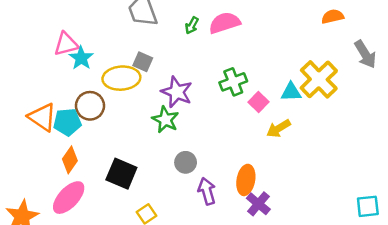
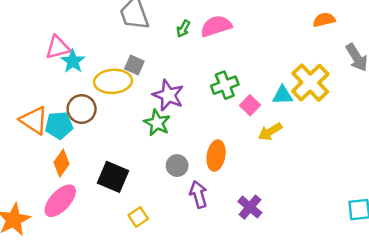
orange ellipse: (246, 180) -> (216, 155), moved

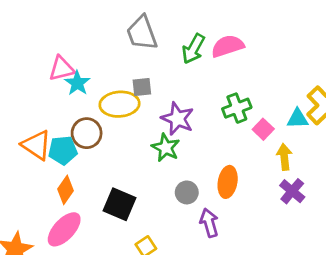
green arrow: (183, 29) -> (193, 49), size x1.6
gray square: (134, 65) -> (142, 87), turned -30
yellow arrow: (270, 132) -> (284, 157), turned 115
purple cross: (250, 207) -> (292, 191), moved

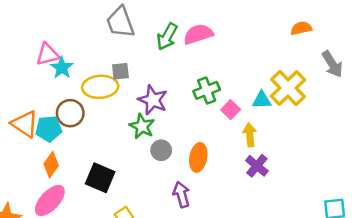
gray circle: (187, 192) -> (161, 150), moved

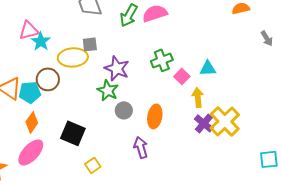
gray arrow: (332, 64) -> (267, 38), size x0.7
yellow cross: (288, 88) -> (225, 121), moved

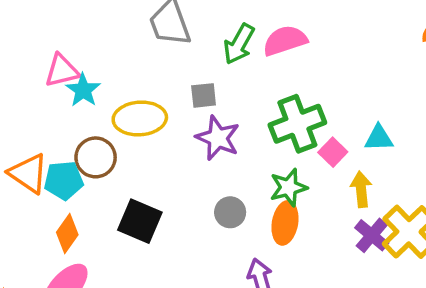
gray square: (90, 44) -> (204, 95), moved
green cross: (162, 60) -> (297, 124), size x1.4
green star: (108, 90) -> (289, 188), moved, turned 30
black square: (73, 133) -> (140, 221), moved

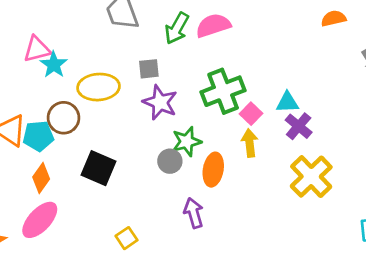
green star: (289, 188) -> (187, 142), moved
yellow arrow: (361, 189) -> (250, 143), moved
purple cross: (372, 235) -> (299, 126), moved

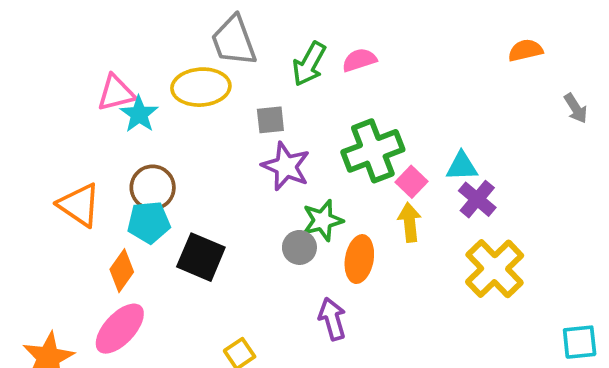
pink semicircle: (213, 25) -> (359, 60), size x0.7
yellow ellipse: (99, 87) -> (201, 87), moved
cyan pentagon: (38, 136) -> (149, 222), moved

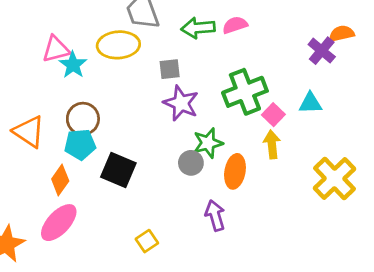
orange semicircle: (525, 50) -> (342, 34), moved
green arrow: (309, 64) -> (198, 28), turned 56
purple cross: (477, 199) -> (322, 51), moved

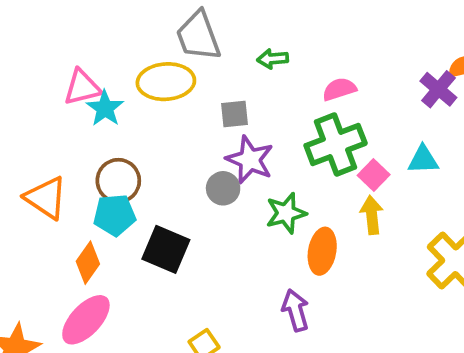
pink semicircle: (235, 25) -> (339, 89), moved
green arrow: (198, 28) -> (273, 59), size x0.7
gray circle: (191, 163) -> (223, 188), moved

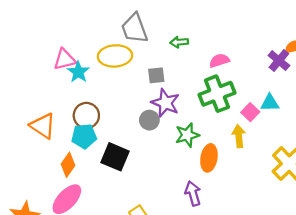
pink square: (374, 175) -> (250, 112), moved

